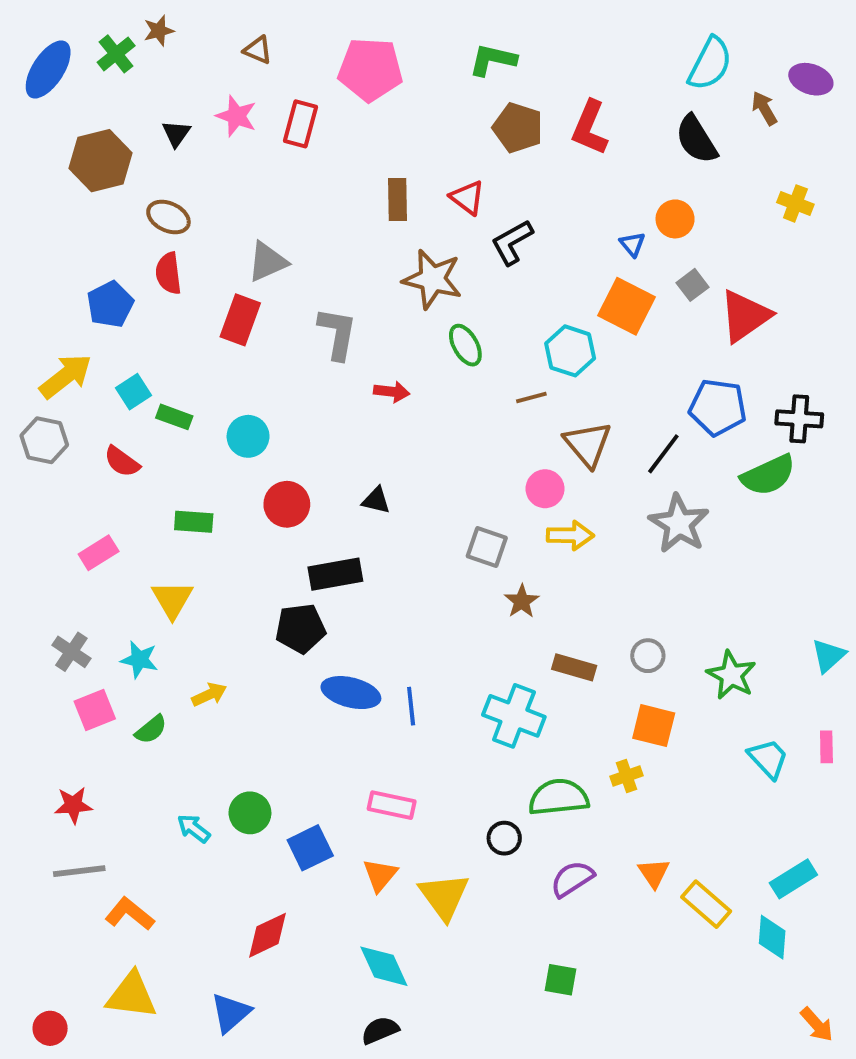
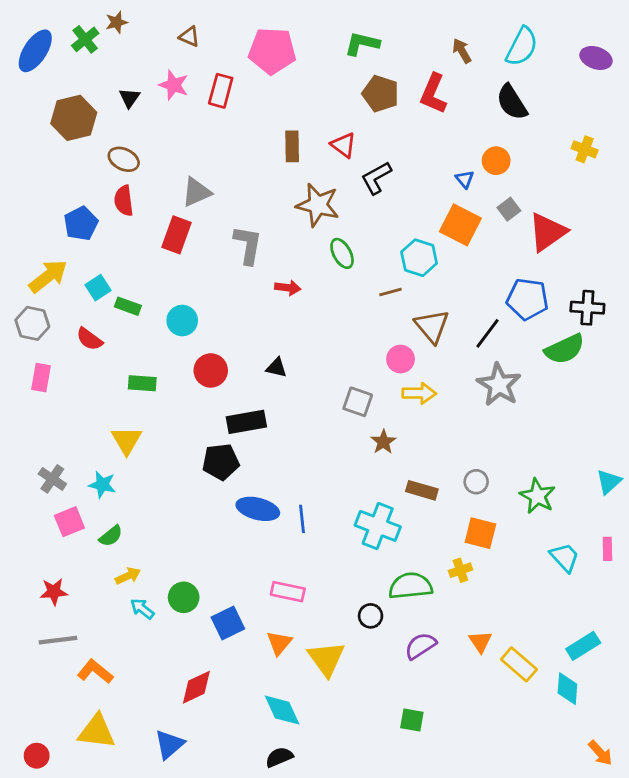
brown arrow: (764, 108) -> (462, 51), moved
pink rectangle: (99, 553) -> (41, 378), moved, turned -48
yellow arrow: (209, 694) -> (128, 576), moved

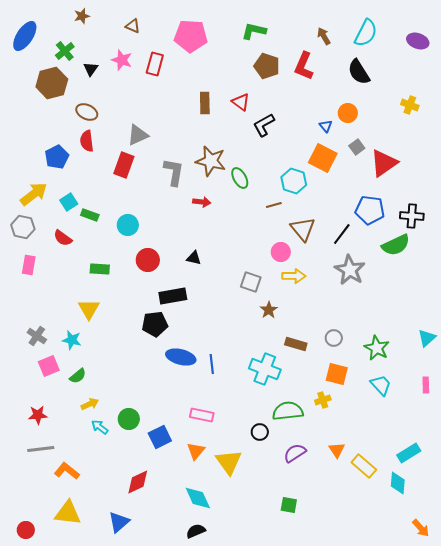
green cross: (85, 39) -> (65, 51), moved
brown star: (318, 205) -> (211, 161), moved
cyan trapezoid: (565, 557) -> (381, 385), moved

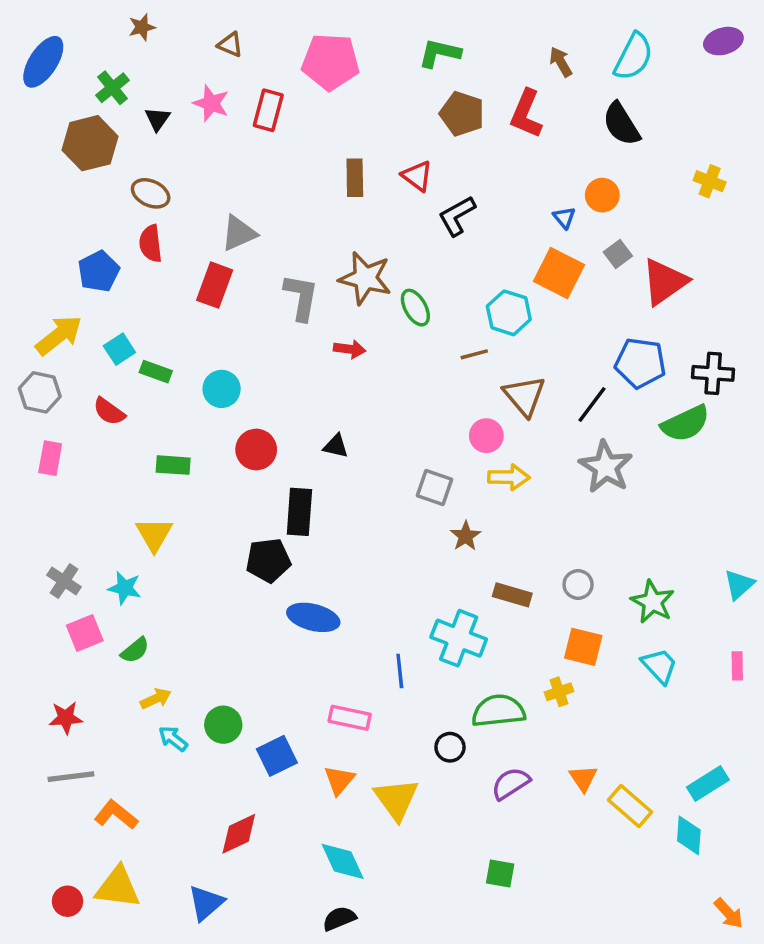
purple ellipse: (418, 41) -> (723, 41), moved, turned -35
black rectangle: (173, 296) -> (299, 512), turned -76
blue line: (212, 364) -> (400, 671), moved
red circle: (26, 530) -> (67, 901), moved

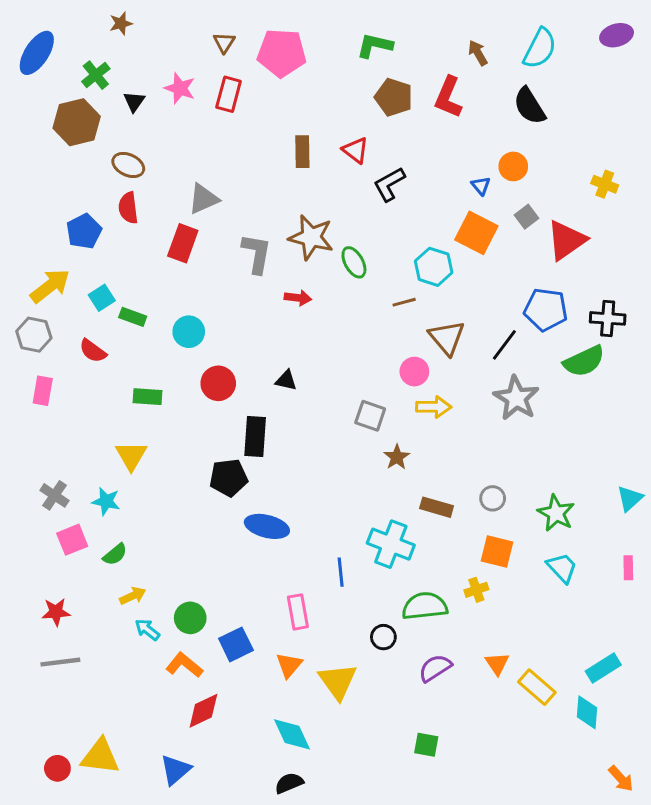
brown triangle: (230, 45) -> (224, 43), moved, turned 40
yellow cross: (710, 181) -> (605, 184), moved
pink rectangle: (350, 718) -> (298, 612), turned 68
orange L-shape: (116, 815) -> (184, 665), moved

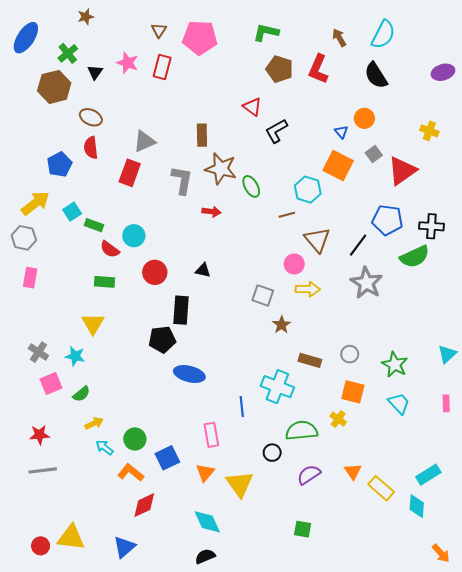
purple ellipse: (617, 35) -> (443, 72), moved
brown rectangle: (302, 152) -> (202, 135), moved
red semicircle: (93, 351) -> (110, 249), moved
yellow cross: (476, 590) -> (338, 419), turned -35

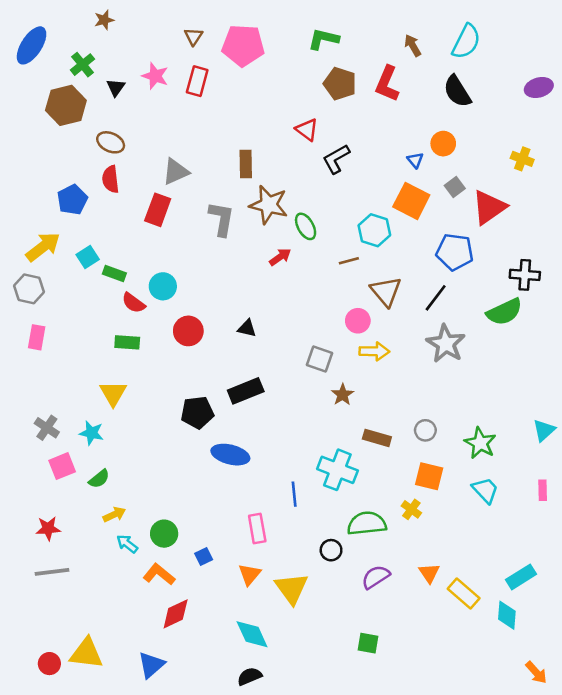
red arrow: (211, 212) -> (280, 257), moved, turned -42
blue pentagon: (387, 220) -> (455, 252), moved
black rectangle: (181, 310) -> (246, 391), moved, turned 64
blue square: (167, 458) -> (204, 557), size x0.6

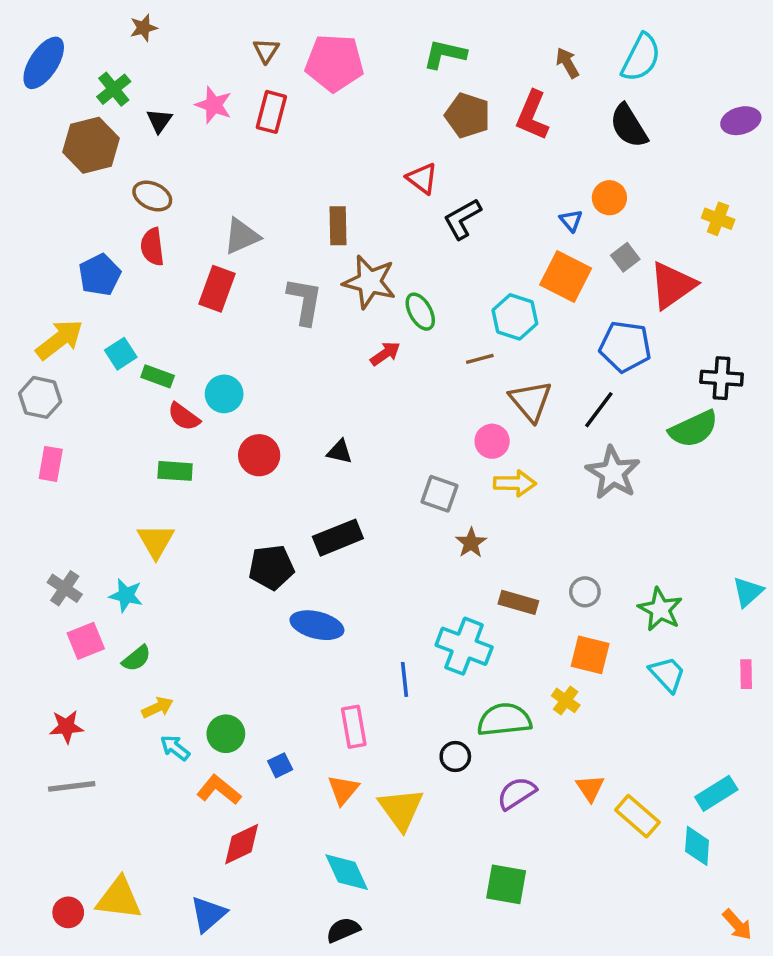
green square: (368, 643) -> (506, 884), size x1.4

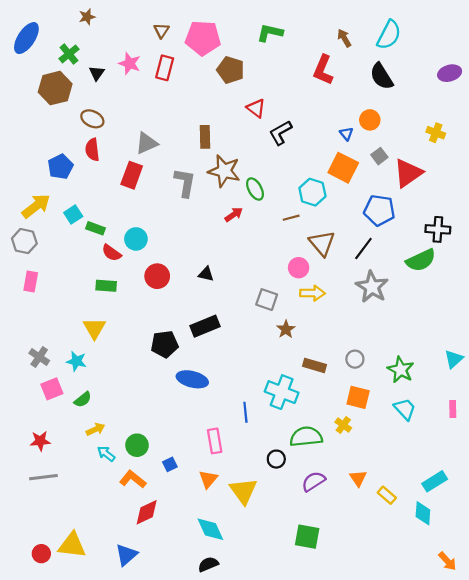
brown pentagon: (468, 115) -> (231, 70), moved
yellow rectangle: (637, 816) -> (387, 495), size x0.7

